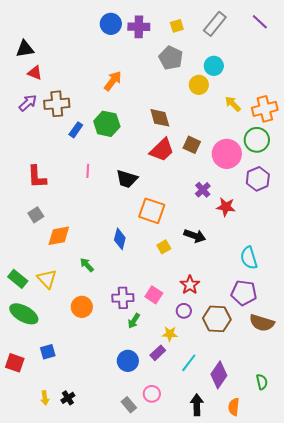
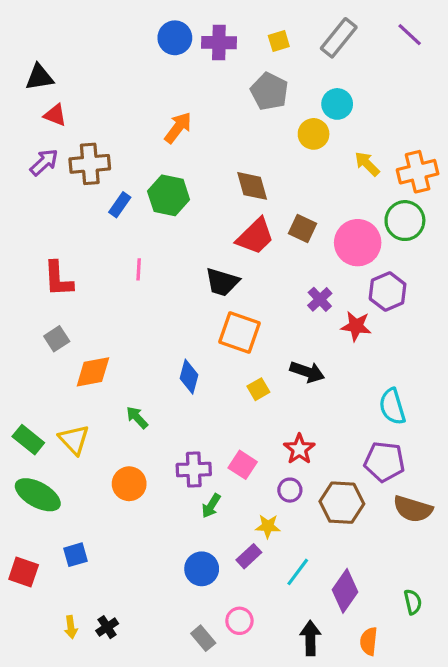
black trapezoid: (127, 179) -> (222, 282), moved
purple hexagon: (258, 179) -> (388, 291), moved

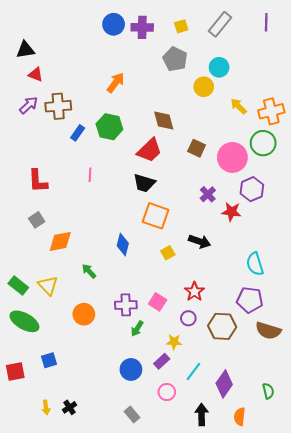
purple line: (410, 35) -> (266, 22), turned 48
red trapezoid: (255, 236) -> (149, 150), moved
red square: (24, 572) -> (15, 372), turned -30
pink circle: (239, 621) -> (167, 392), moved

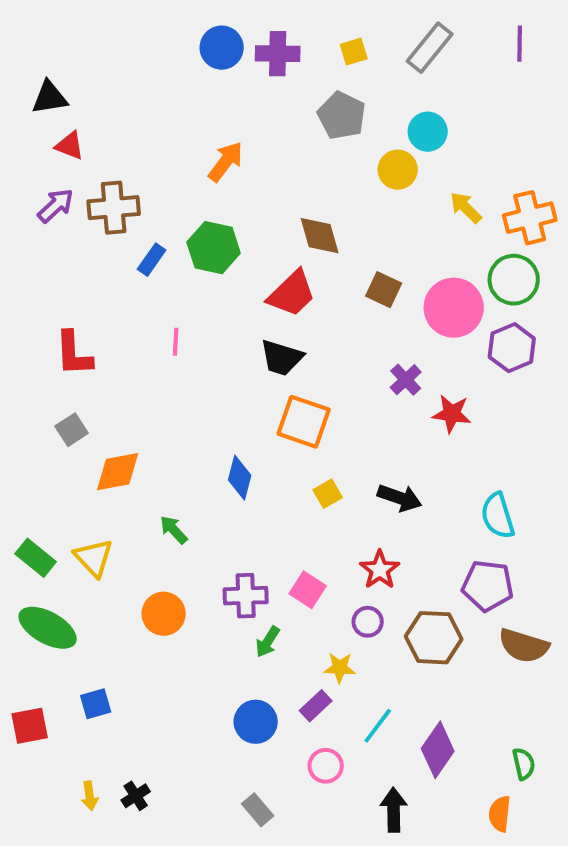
purple hexagon: (252, 189) -> (512, 348), moved
black arrow: (200, 241) -> (400, 498), moved
orange semicircle: (240, 417) -> (500, 814), moved

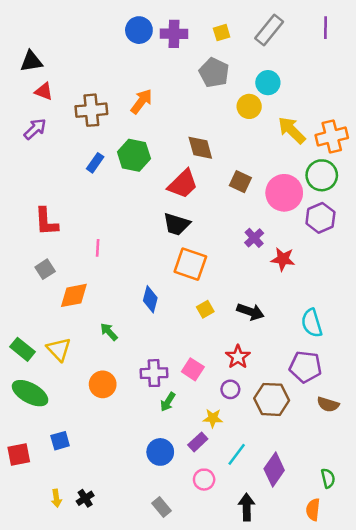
brown cross: (114, 208) -> (91, 110), moved
yellow arrow: (466, 208) -> (292, 130), size x1.4
pink line: (176, 342) -> (98, 248), moved
brown semicircle: (524, 646) -> (328, 404), size x0.7

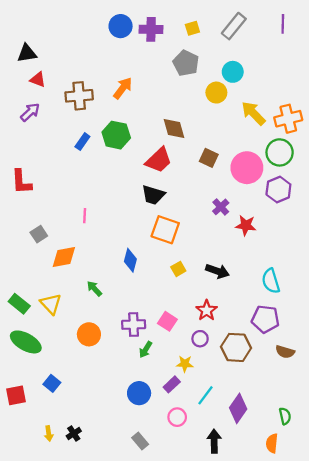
red L-shape: (46, 222) -> (21, 182), moved
blue square: (60, 441) -> (52, 383), turned -35

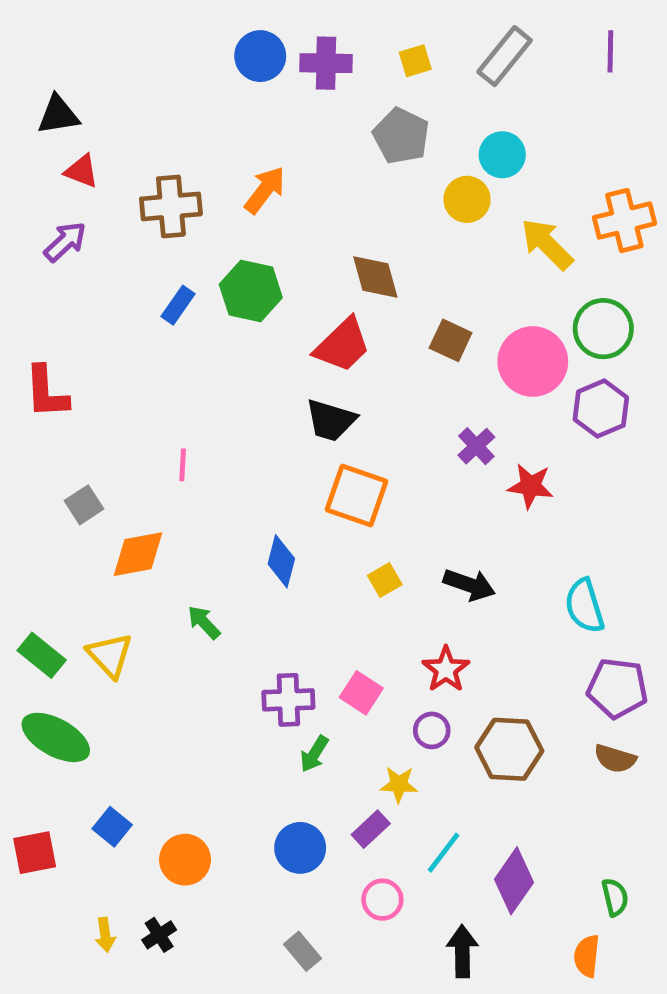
orange cross: (288, 119) -> (624, 221), moved
purple pentagon: (265, 319) -> (617, 688), moved
orange circle: (89, 334) -> (185, 860), moved

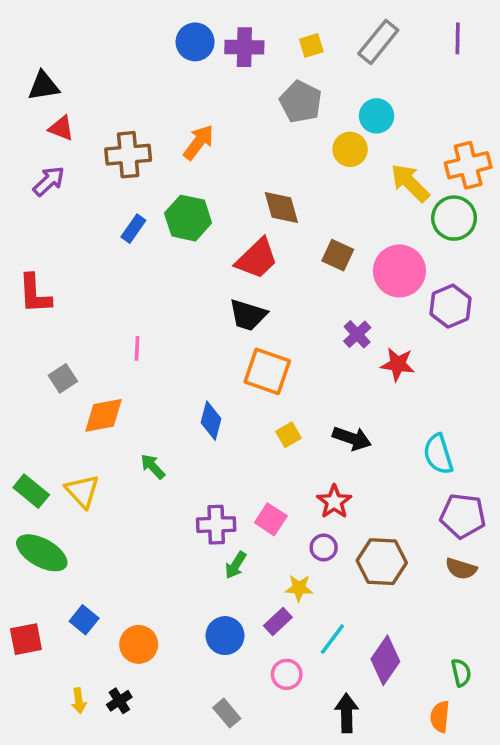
green circle: (603, 329) -> (454, 218), moved

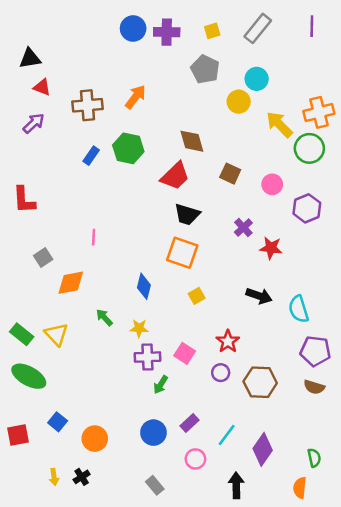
pink circle: (399, 271) -> (272, 184), size x0.6
black trapezoid: (248, 315) -> (187, 214), moved
black arrow: (352, 438) -> (259, 296), moved
yellow star: (299, 588) -> (139, 328), moved

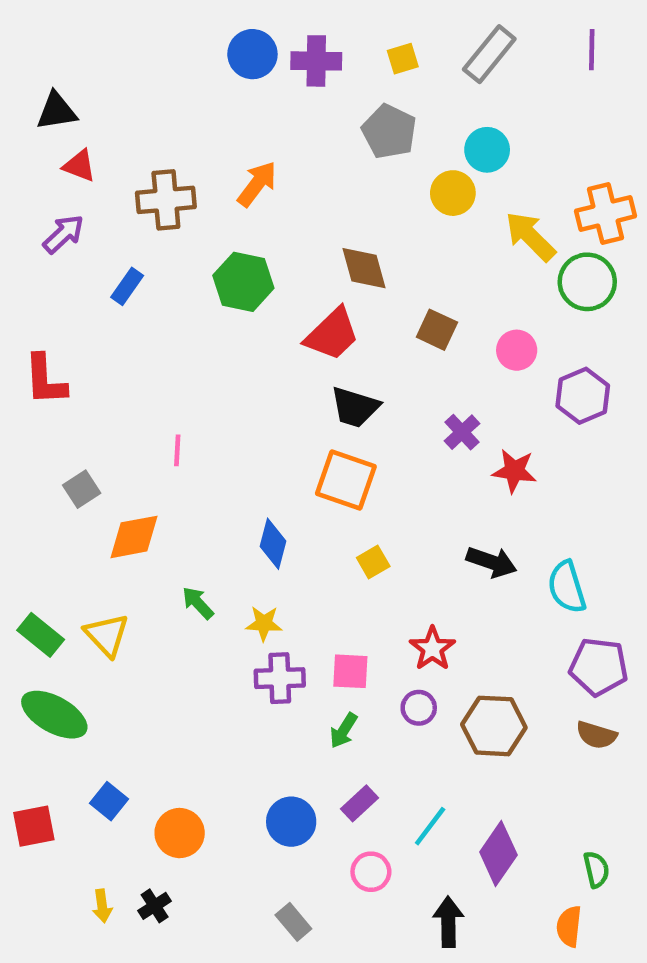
blue rectangle: (91, 156) -> (127, 286), moved
pink square: (185, 353) -> (350, 671), turned -30
green arrow: (161, 385) -> (344, 731), moved

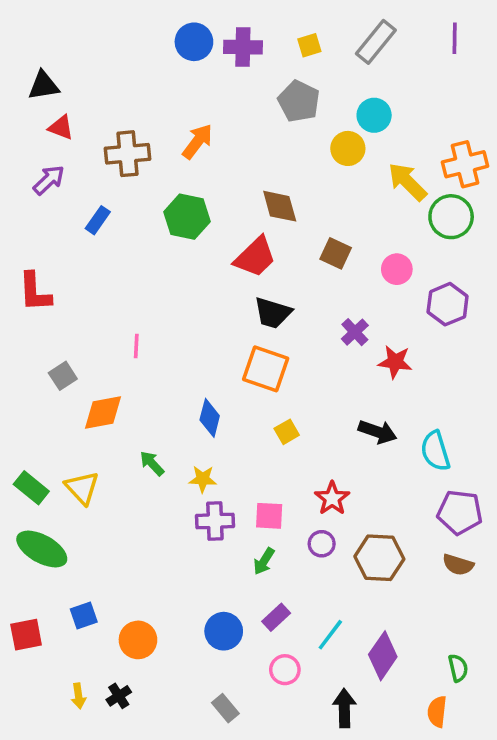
blue square: (109, 801) -> (84, 615), turned 32

